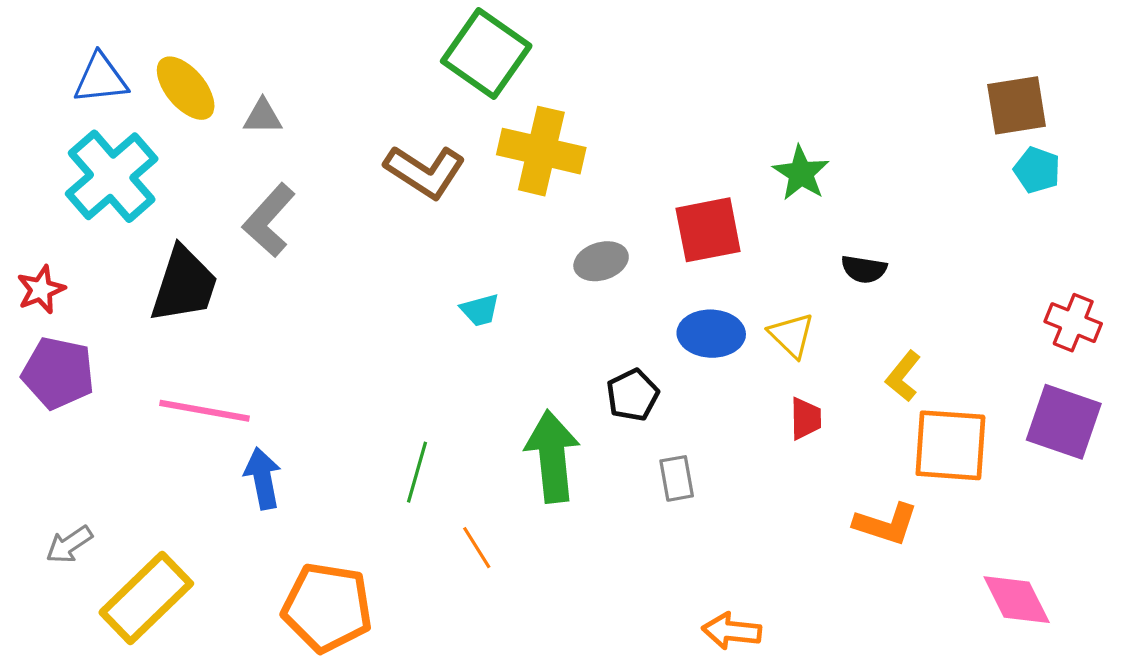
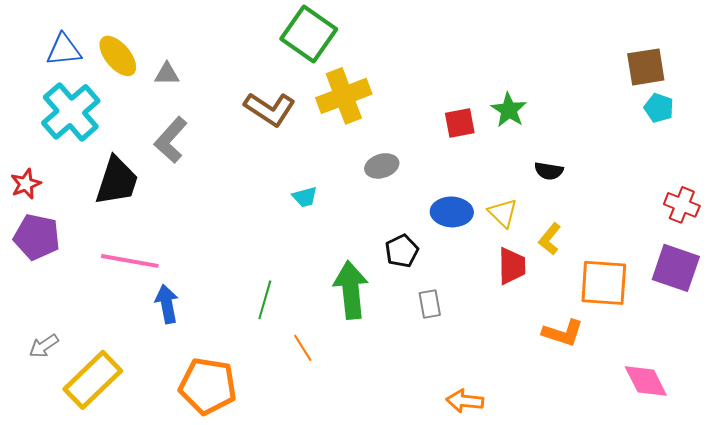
yellow cross: (541, 151) -> (344, 96), turned -34
red square: (708, 230) -> (460, 123), moved, size x0.7
yellow L-shape: (903, 376) -> (550, 239), moved
red trapezoid: (806, 419) -> (512, 266), size x1.4

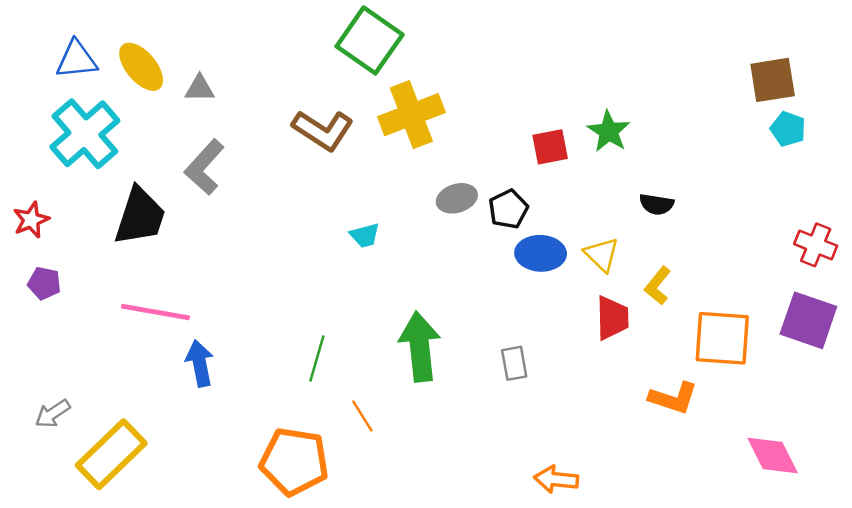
purple pentagon: (37, 237) -> (44, 283), size x0.6
black pentagon: (402, 251) -> (508, 209), moved
orange pentagon: (208, 386) -> (294, 461), moved

